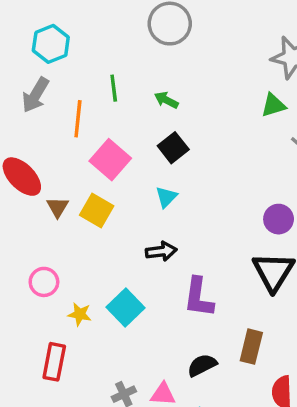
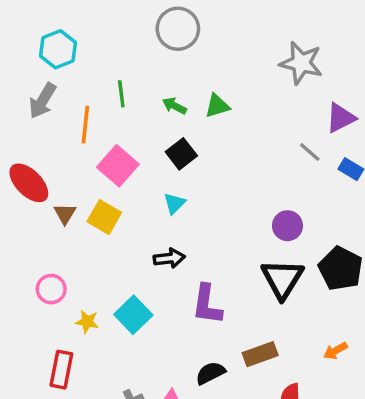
green triangle: (273, 105) -> (217, 106), moved
brown rectangle: (251, 347) -> (260, 354), turned 56

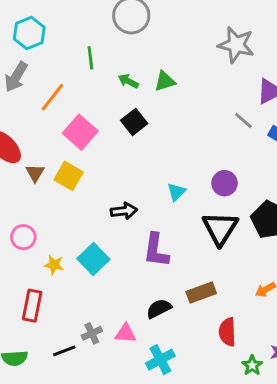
green line: (121, 94) -> (90, 58), moved
orange line: (85, 125) -> (53, 97), turned 32
cyan triangle: (174, 203) -> (176, 192), moved

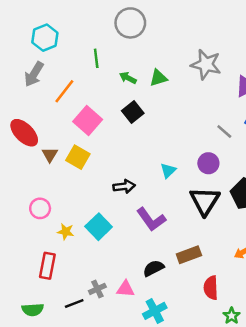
gray star: (236, 45) -> (206, 64), moved
gray line: (243, 121) -> (224, 132), moved
purple L-shape: (156, 250) -> (151, 219), turned -44

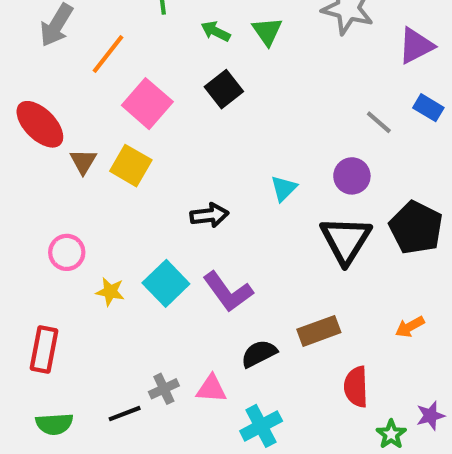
green triangle: (158, 78) -> (267, 31), turned -48
purple L-shape: (151, 219) -> (228, 292), moved
red rectangle: (47, 266) -> (44, 350), moved

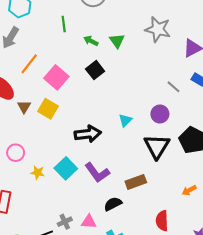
orange line: (108, 54) -> (29, 64), moved
black arrow: (209, 215) -> (88, 134), size x1.4
brown rectangle: (319, 331) -> (136, 182), moved

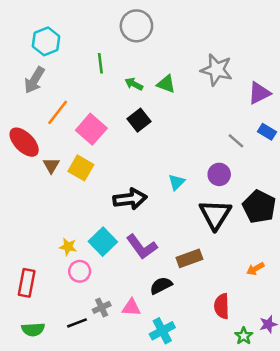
green triangle: (117, 41) -> (166, 84), turned -35
pink circle: (16, 153) -> (80, 271), moved

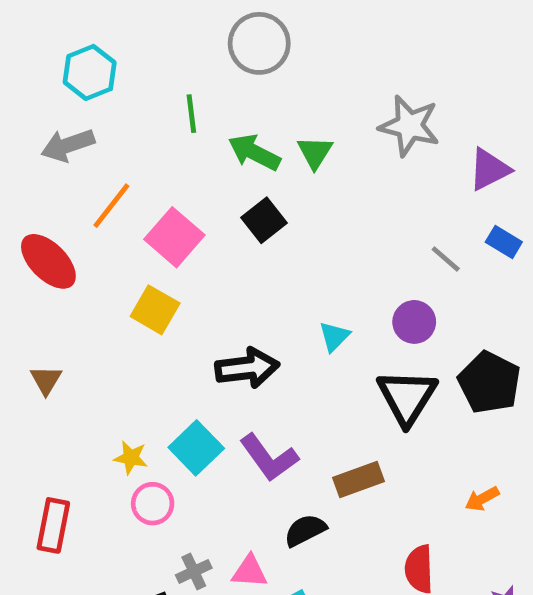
gray arrow: (34, 80) -> (68, 145), turned 40
green arrow: (134, 84) -> (254, 152), size x1.5
green triangle: (166, 84) -> (315, 152), turned 42
brown triangle: (51, 165) -> (46, 380), moved

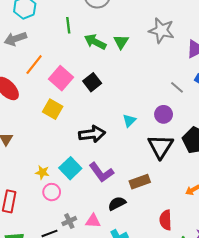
black square: (264, 220) -> (92, 82), moved

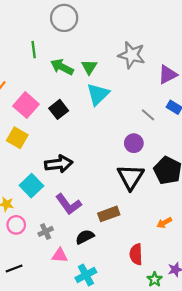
cyan triangle: (129, 121) -> (98, 94), moved, size x1.6
cyan square: (70, 168) -> (31, 186), moved
gray cross: (69, 221) -> (46, 231), moved

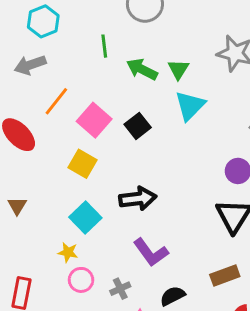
cyan square: (31, 186) -> (85, 217), moved
brown rectangle: (109, 214) -> (225, 276), moved

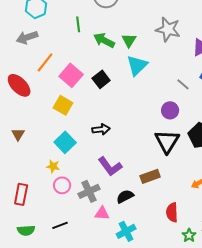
black arrow: (138, 199) -> (101, 129), size x0.7
brown rectangle: (225, 276) -> (150, 176), moved
gray cross: (120, 289) -> (89, 191), size x1.5

